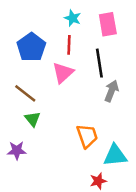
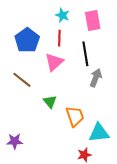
green triangle: (33, 119) -> (50, 102), moved
purple star: (17, 151) -> (15, 141), moved

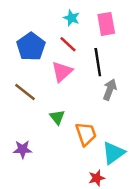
red line: (59, 38) -> (68, 44), turned -49
cyan triangle: (99, 133) -> (113, 153), turned -30
purple star: (15, 141) -> (23, 149), moved

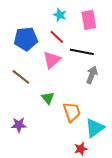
blue pentagon: (31, 47) -> (26, 39), turned 30
black line: (98, 62) -> (82, 52), turned -70

